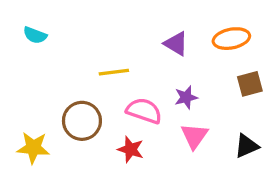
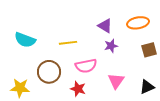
cyan semicircle: (35, 35) -> (25, 40), moved, size x1.5
purple star: (186, 97) -> (111, 46), moved
pink semicircle: (144, 111) -> (86, 66), turned 150

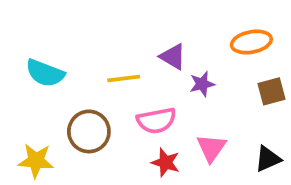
purple triangle: (105, 26) -> (173, 57), moved
red star: (78, 89) -> (166, 163), moved

